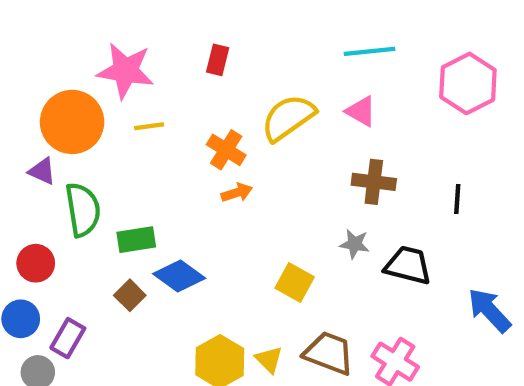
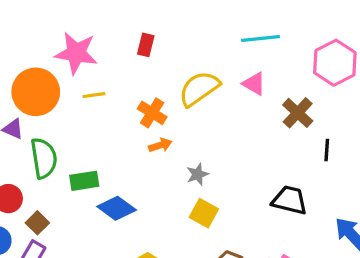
brown cross: (374, 182) -> (298, 113), moved, turned 36
gray star: (355, 244) -> (197, 174), moved, turned -30
brown square: (130, 295) -> (37, 223), moved

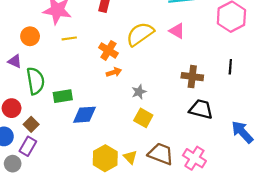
orange circle: (36, 92) -> (30, 36), size x0.6
brown cross: (298, 113) -> (192, 77), moved, turned -36
black line: (327, 150) -> (230, 67), moved
blue diamond: (117, 208) -> (84, 115), turned -40

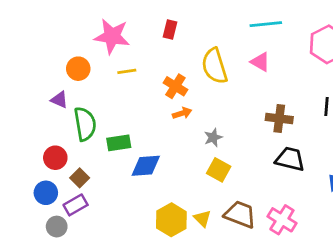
yellow semicircle: (140, 34) -> (215, 66), turned -72
purple rectangle: (28, 146) -> (76, 205), turned 30

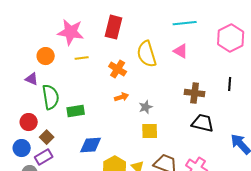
red rectangle: (170, 30) -> (114, 27), size x1.6
orange arrow: (182, 113) -> (122, 97), moved
blue diamond: (146, 166) -> (91, 145), moved
yellow square: (219, 170) -> (150, 131), turned -30

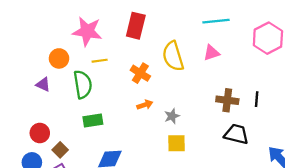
pink triangle: (181, 51) -> (211, 53), turned -49
black line: (230, 84) -> (257, 99), moved
green semicircle: (51, 97) -> (83, 84), moved

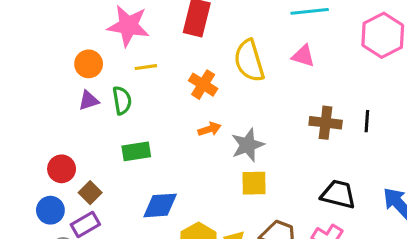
pink triangle: (211, 53) -> (303, 56), turned 36
purple triangle: (43, 84) -> (89, 100), moved, turned -42
green semicircle: (83, 84) -> (122, 100), size x0.7
gray star: (172, 116) -> (248, 145), size x1.5
black trapezoid: (236, 134) -> (338, 194), moved

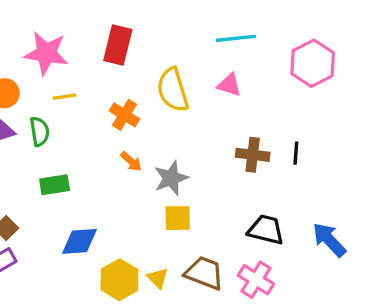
orange arrow: (209, 129) -> (131, 161), turned 60

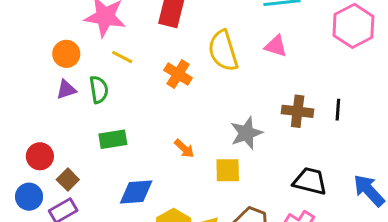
yellow line: (65, 97) -> (122, 57), turned 35
orange arrow: (131, 161) -> (184, 149), moved
gray star: (171, 178) -> (246, 133), moved

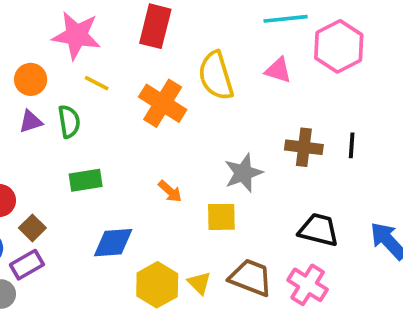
pink hexagon: (353, 26) -> (339, 46), moved
orange cross: (178, 74) -> (163, 103), size x1.4

